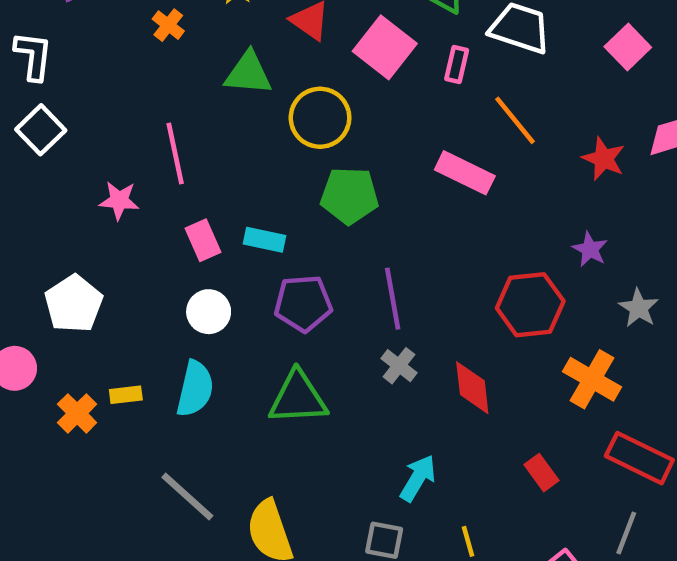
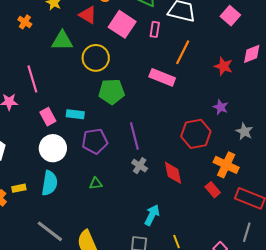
orange line: (515, 120) -> (183, 52), turned 70
white circle: (209, 312) -> (53, 148), size x1.4
green triangle: (298, 398) -> (96, 183), size x0.5
red rectangle: (541, 473) -> (213, 190), moved

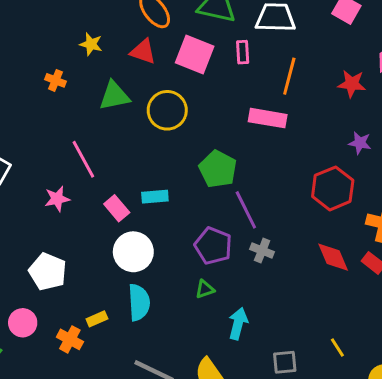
green pentagon: (112, 92) -> (218, 169), moved, turned -30
purple pentagon: (95, 141) -> (213, 246), moved, turned -30
red diamond: (173, 173) -> (333, 257), moved
cyan arrow: (152, 215) -> (238, 324), moved

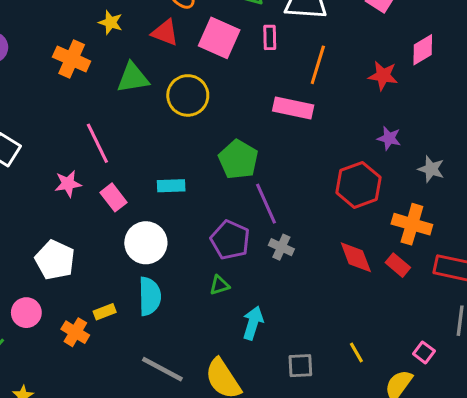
orange cross: (56, 80) -> (72, 59), size x1.6
pink rectangle: (117, 208) -> (114, 197), moved

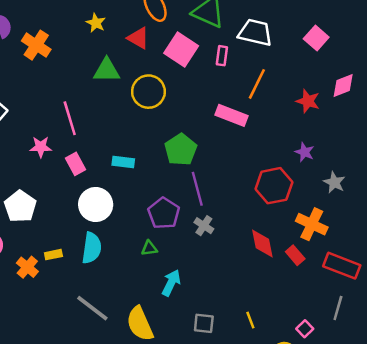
orange cross: (72, 59) -> (36, 45), moved

